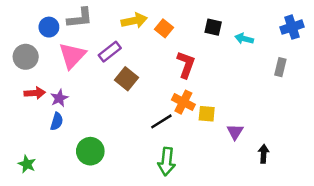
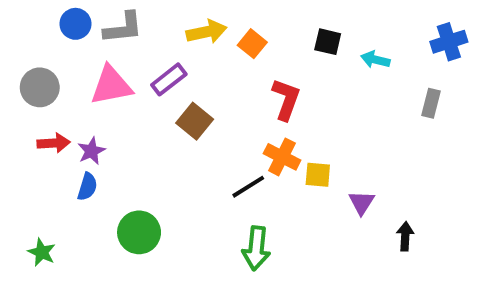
blue circle: (49, 27) -> (75, 24), moved
pink triangle: (72, 56) -> (111, 85), turned 36

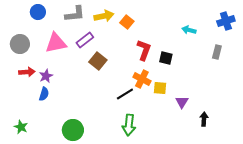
gray L-shape: (123, 28) -> (75, 14), moved
black square: (328, 42) -> (166, 58), moved
green circle: (139, 232) -> (73, 130), moved

